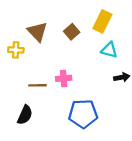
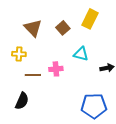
yellow cross: (16, 50) -> (19, 54), moved
cyan triangle: (109, 50) -> (81, 54), moved
blue pentagon: (83, 114) -> (94, 106), moved

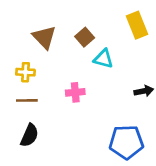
yellow rectangle: (90, 19) -> (137, 25), moved, turned -48
cyan triangle: (81, 54) -> (103, 59), moved
brown line: (33, 75) -> (27, 100), moved

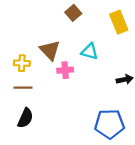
brown triangle: (44, 37) -> (50, 50), moved
brown square: (85, 37) -> (73, 13), moved
pink cross: (75, 92) -> (65, 70), moved

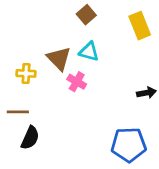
cyan triangle: (90, 51) -> (89, 52), moved
pink cross: (65, 70) -> (77, 82), turned 35
brown line: (23, 88) -> (18, 112), moved

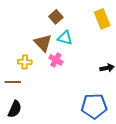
brown square: (86, 15) -> (56, 17), moved
yellow cross: (26, 73) -> (25, 62), moved
black semicircle: (30, 138) -> (15, 109), moved

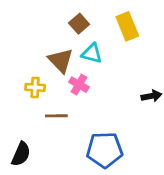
yellow rectangle: (102, 19) -> (127, 26), moved
brown line: (13, 82) -> (56, 116), moved
blue pentagon: (94, 106) -> (105, 150), moved

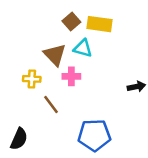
yellow rectangle: (127, 26) -> (99, 24), moved, turned -60
pink cross: (79, 85) -> (71, 76), turned -30
brown line: (56, 116) -> (51, 104), turned 54

